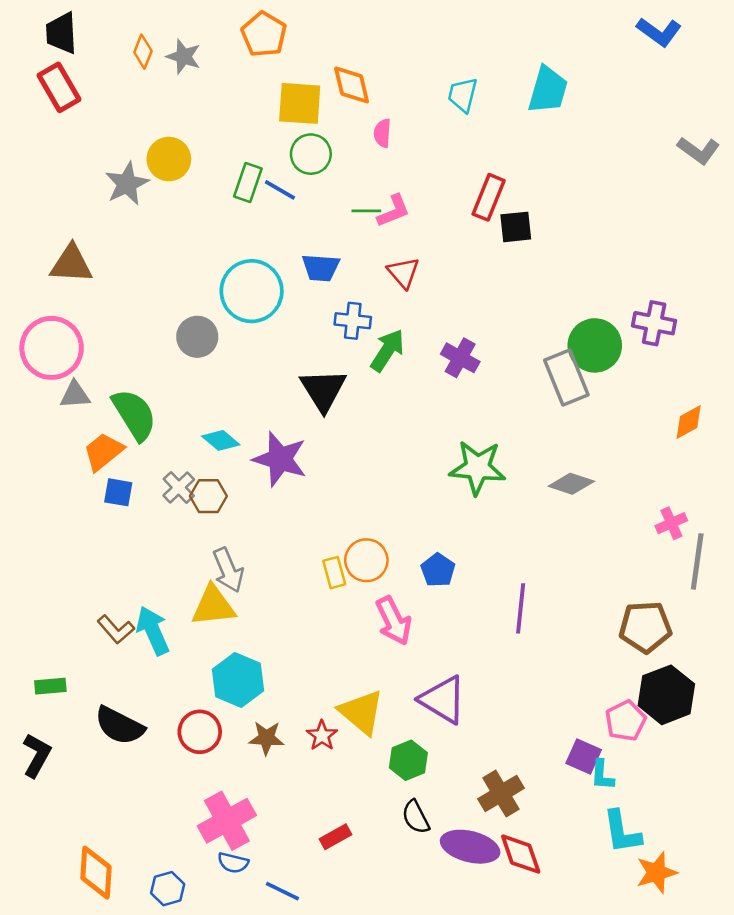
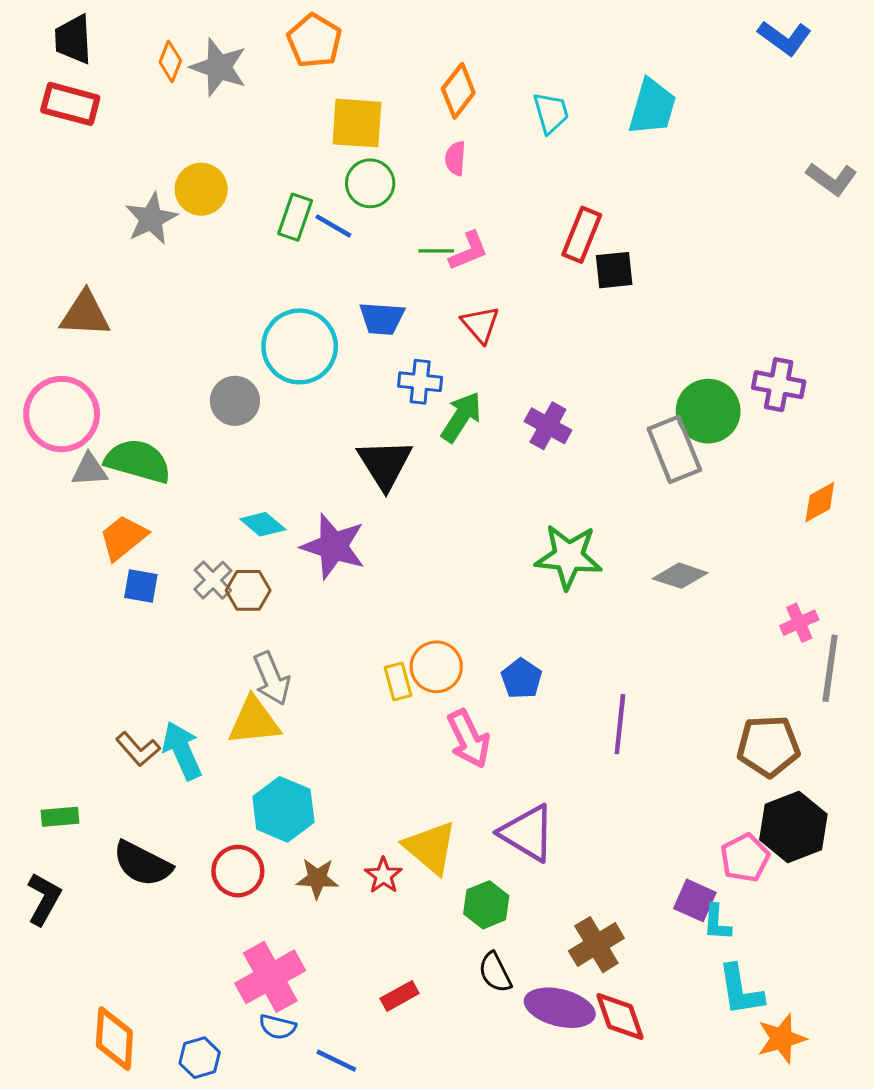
gray star: (184, 57) -> (219, 67), size x1.4
orange diamond: (352, 85) -> (458, 91), moved, turned 51
red rectangle: (59, 87) -> (70, 104), turned -45
cyan trapezoid: (463, 95) -> (551, 113), turned 150
green semicircle: (134, 415) -> (138, 461), moved, turned -42

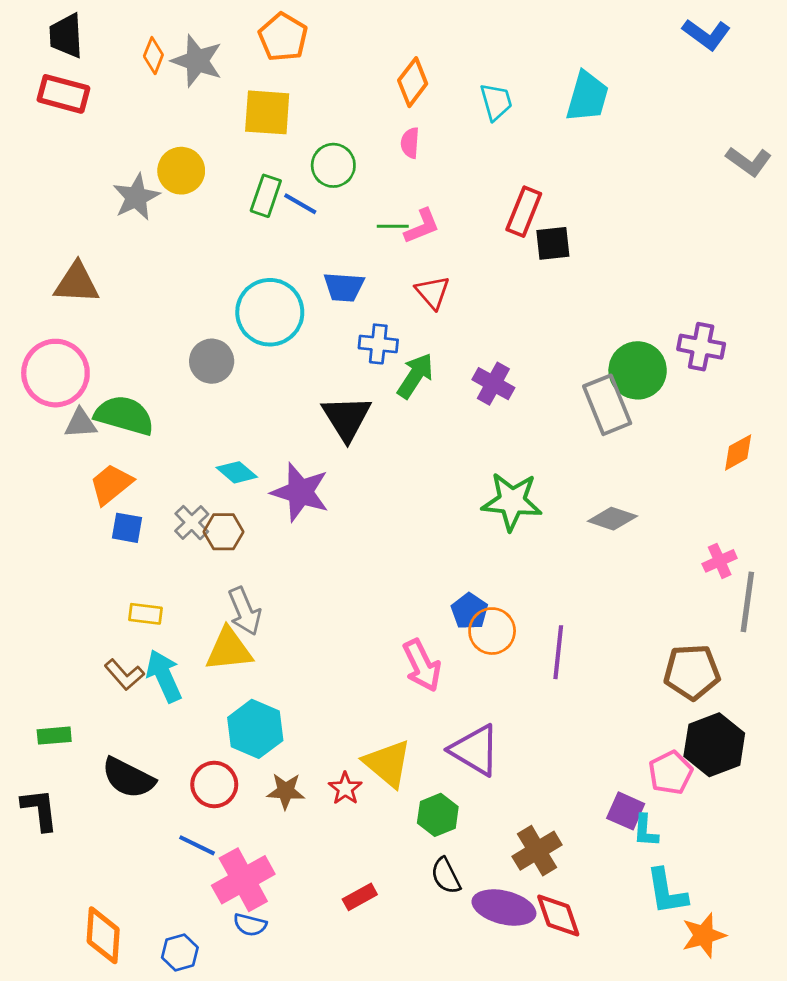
yellow square: (357, 123) -> (267, 112), moved
orange circle: (436, 667) -> (492, 631), moved
yellow rectangle: (398, 681) -> (145, 614), moved, turned -68
black L-shape: (44, 899) -> (40, 810), turned -36
blue line: (336, 1061) -> (197, 845), moved

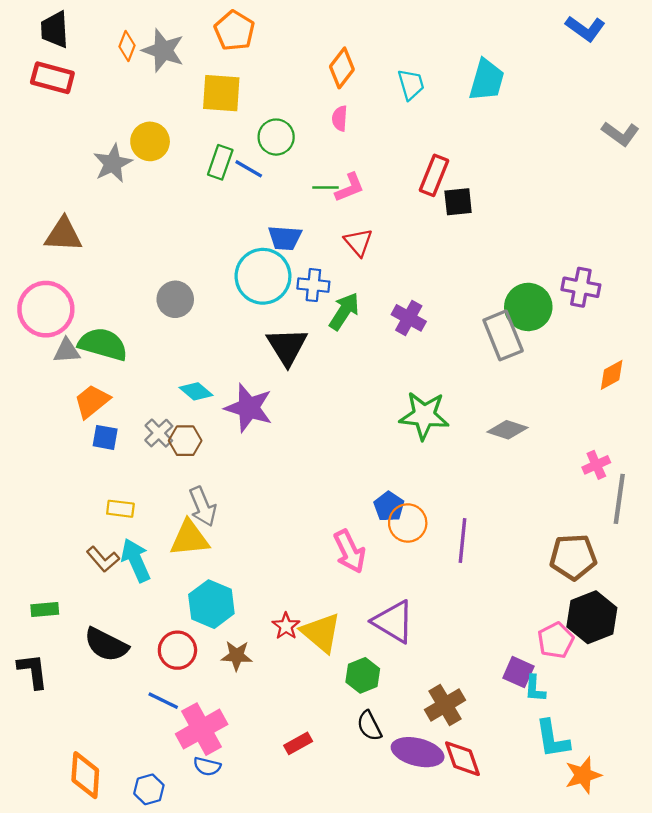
cyan circle: (270, 312) -> (263, 276), moved
red star: (345, 788) -> (286, 626), moved

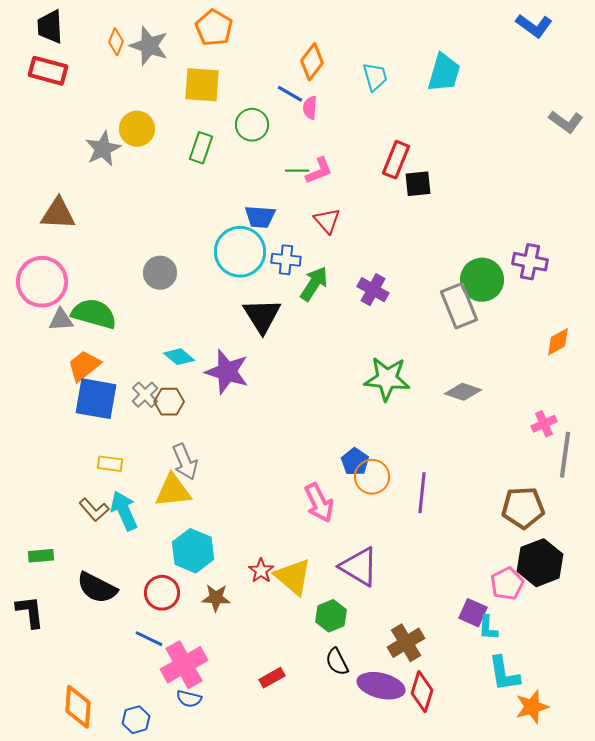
blue line: (249, 169) -> (290, 94), moved
blue square: (105, 437) -> (96, 399), size x1.8
red diamond: (463, 759) -> (422, 692), turned 36

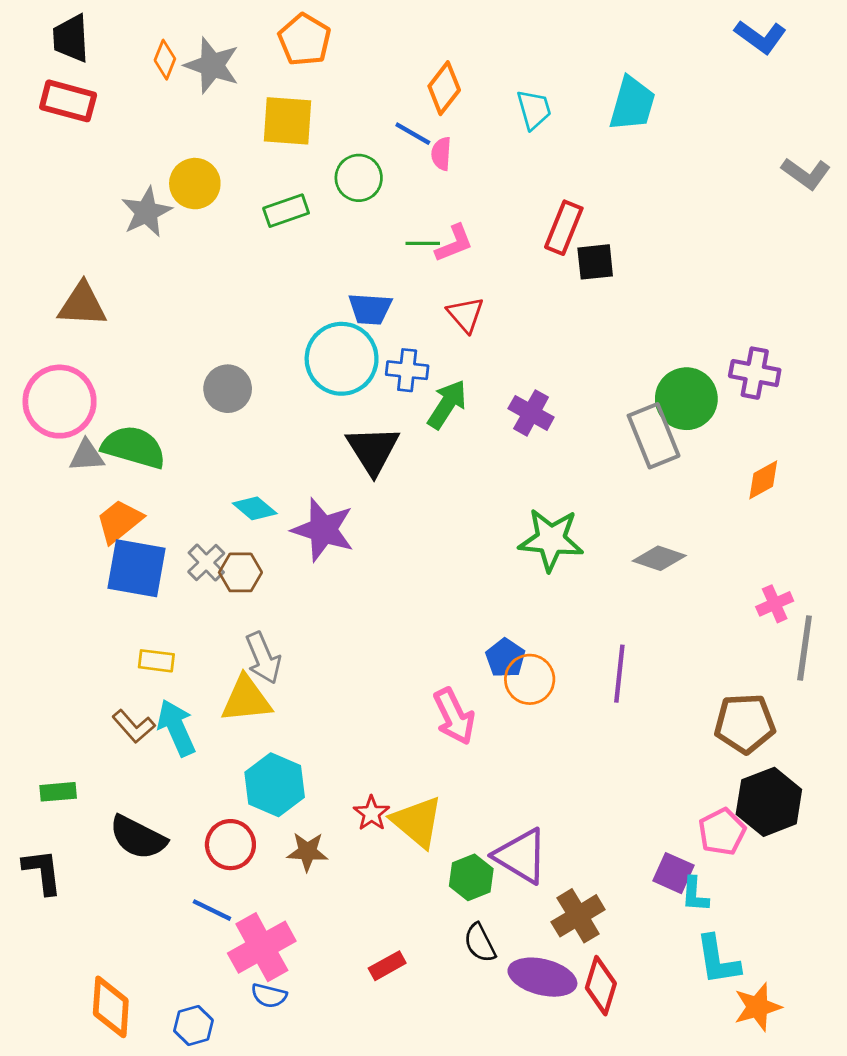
green rectangle: (201, 148) -> (286, 211), turned 52
orange diamond: (558, 342) -> (763, 480), moved
purple line: (422, 493) -> (619, 674), moved
purple triangle: (359, 567) -> (521, 856), moved

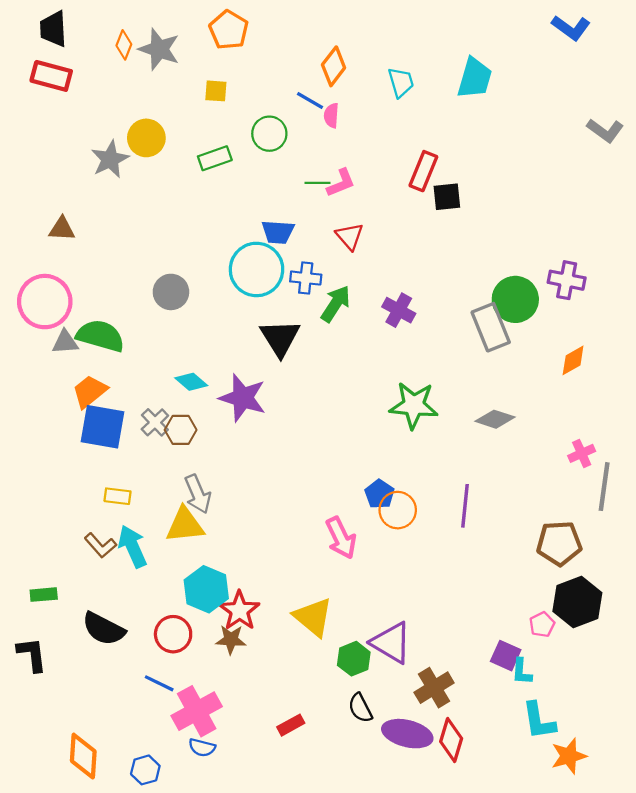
yellow square: (287, 121) -> (216, 91), size x0.6
brown triangle: (82, 305) -> (62, 229), size x0.7
red star: (372, 813) -> (239, 611), moved, size x1.5
pink pentagon: (722, 832) -> (542, 625), size x0.7

